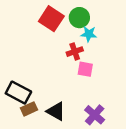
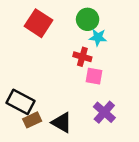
red square: (51, 19) -> (39, 23), moved
red cross: (75, 52) -> (82, 57), turned 35
purple cross: (95, 115) -> (104, 112), moved

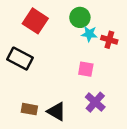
red cross: (82, 57) -> (109, 40), moved
black rectangle: (20, 102) -> (20, 59), moved
brown rectangle: (32, 120) -> (29, 109), turned 35

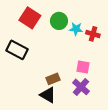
green circle: (80, 17) -> (59, 21), moved
pink square: (86, 69) -> (83, 67), moved
brown rectangle: (29, 109) -> (53, 79), moved, turned -32

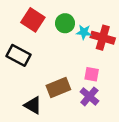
red cross: (93, 34) -> (103, 38), size x1.5
brown rectangle: (53, 79) -> (58, 88), size x1.5
black triangle: (48, 95) -> (33, 105), moved

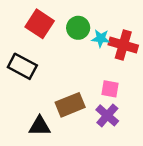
black triangle: (33, 105) -> (40, 126), turned -30

